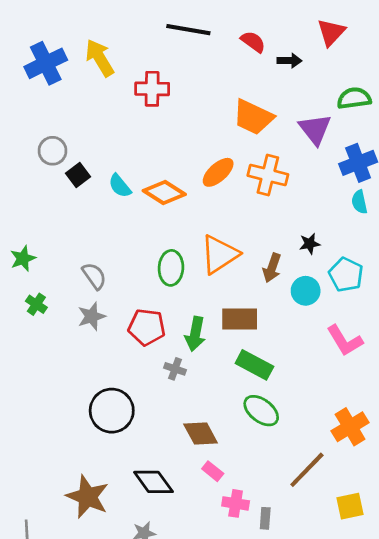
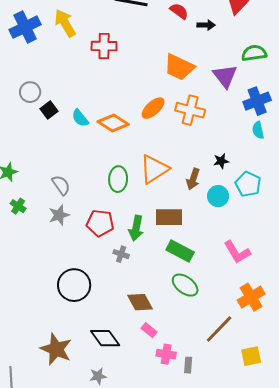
pink L-shape: (345, 341) -> (237, 252), moved

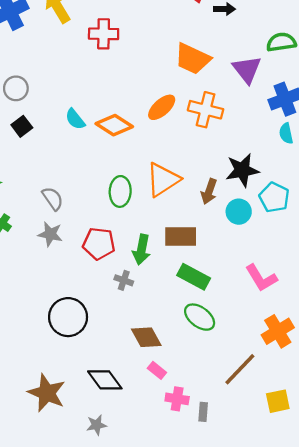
black square: (49, 110) -> (22, 126), moved
black star: (221, 161) -> (242, 170), size x1.8
gray star: (59, 215) -> (50, 234), turned 30

